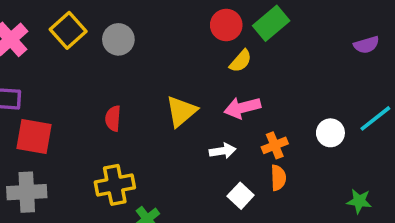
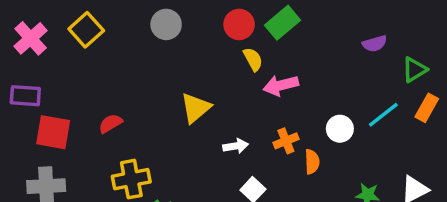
gray circle: (118, 39) -> (166, 24), moved
yellow semicircle: (241, 61) -> (253, 59), turned -70
pink arrow: (242, 108) -> (281, 85), moved
red semicircle: (113, 118) -> (110, 124), moved, turned 55
orange semicircle: (278, 178) -> (312, 162), moved

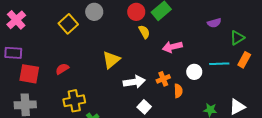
yellow square: (86, 30) -> (68, 24), moved
pink arrow: (281, 85) -> (172, 47), moved
cyan line: (383, 115) -> (219, 64), turned 36
white arrow: (236, 146) -> (134, 82), size x1.5

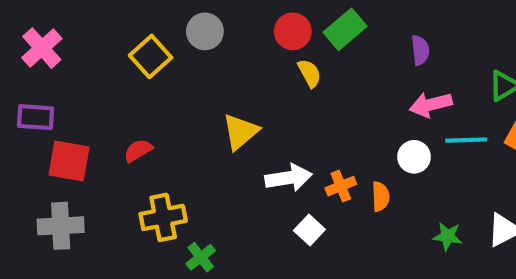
purple semicircle: (214, 23) -> (420, 50), moved, turned -80
pink arrow: (172, 47) -> (431, 105), moved
orange cross: (163, 79) -> (341, 186), moved

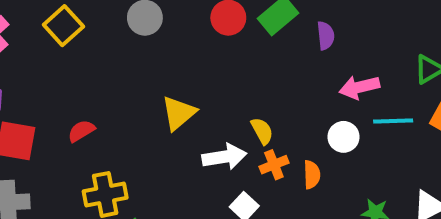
purple semicircle: (420, 50) -> (326, 36), moved
yellow square: (151, 56) -> (63, 26), moved
yellow semicircle: (309, 73) -> (262, 131), moved

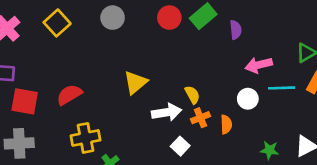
red semicircle: (81, 131) -> (69, 95), size x1.4

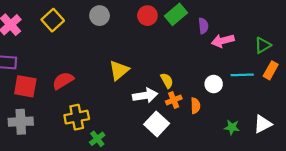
pink arrow: (259, 65) -> (223, 41), moved
white square: (180, 146) -> (157, 124), size x1.5

